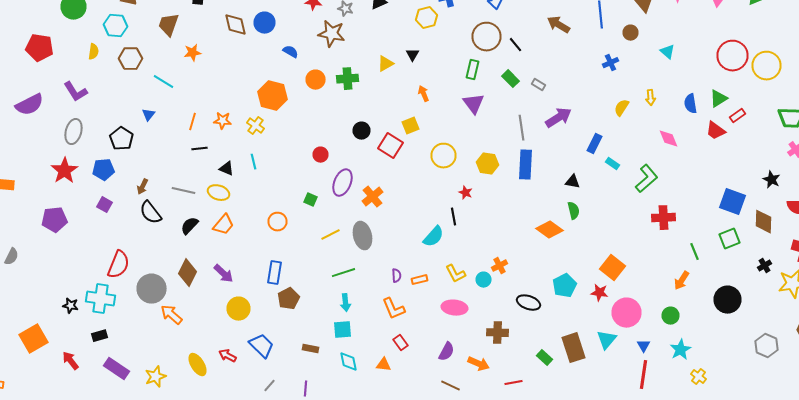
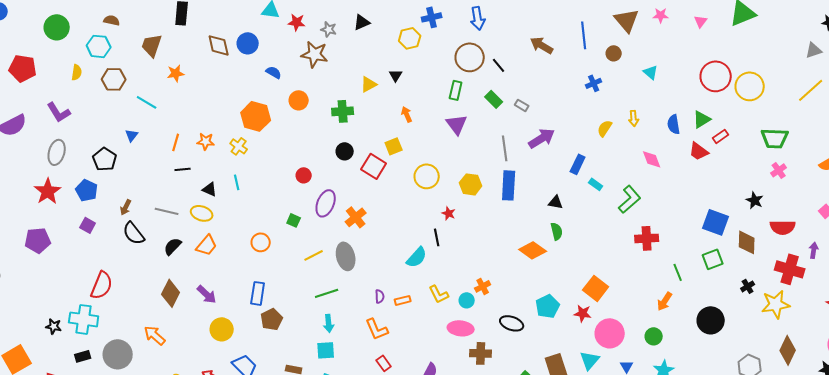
green cross: (348, 79) -> (343, 111), moved
blue pentagon: (104, 170) -> (87, 190), turned 30
gray circle: (152, 289) -> (118, 354), moved
pink ellipse: (454, 308) -> (461, 328), moved

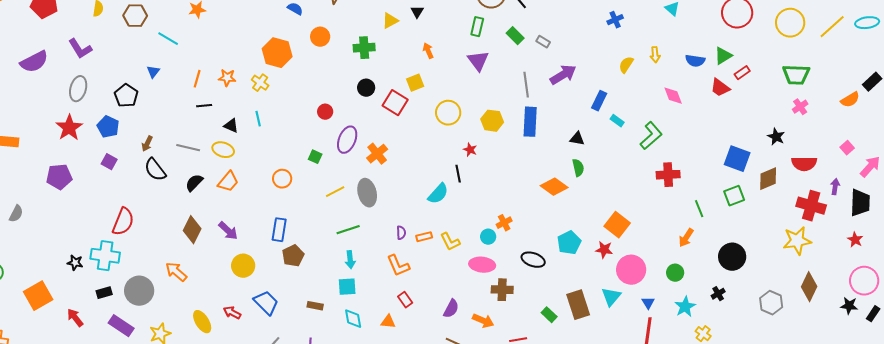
yellow circle: (750, 86) -> (790, 23), moved
blue semicircle: (674, 124) -> (695, 61), turned -72
brown diamond: (747, 242) -> (768, 179), turned 65
black cross: (748, 286) -> (718, 294), moved
yellow L-shape: (439, 294) -> (450, 242), moved

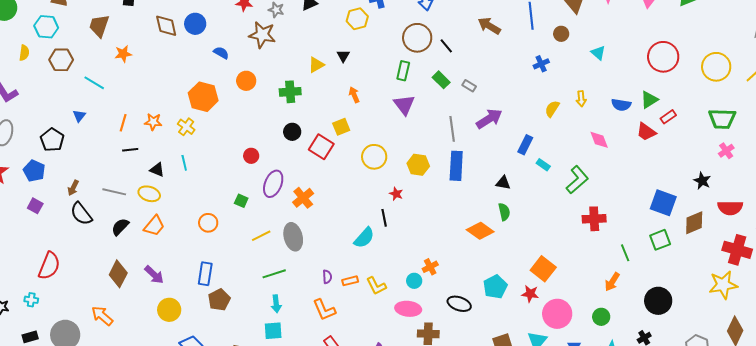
cyan cross: (105, 256) -> (31, 300), size x0.5

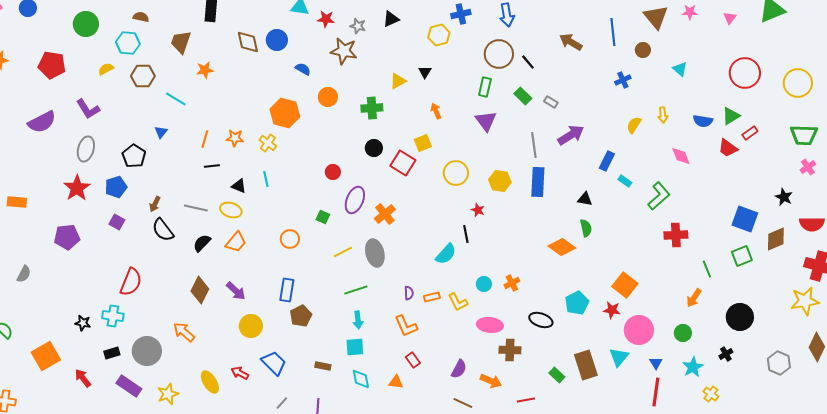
yellow semicircle: (24, 53) -> (106, 69), turned -126
blue pentagon: (34, 171) -> (116, 187), turned 30
cyan circle: (414, 281) -> (484, 284), moved
cyan cross: (31, 300) -> (113, 316), size x1.5

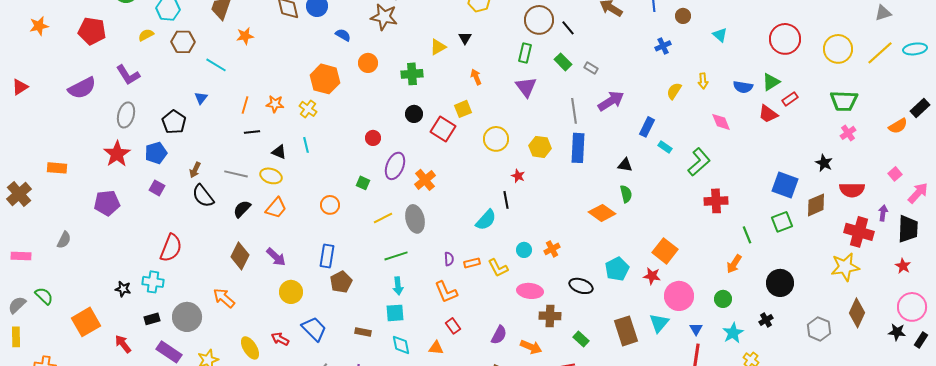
green rectangle: (557, 375) -> (581, 339), moved

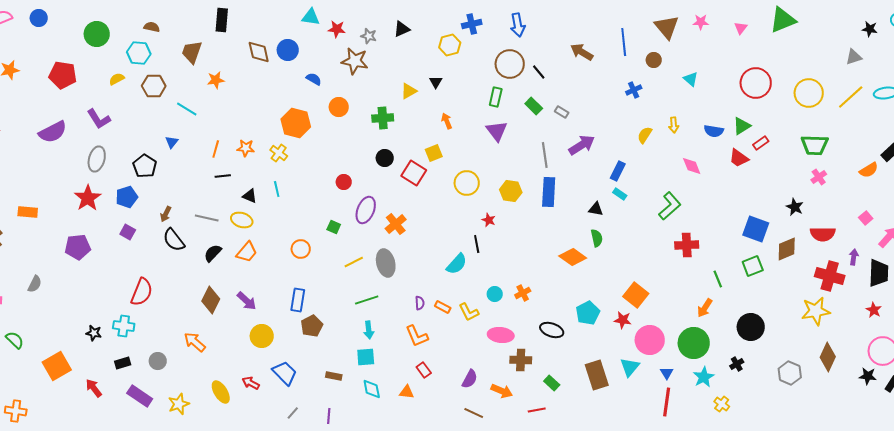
cyan rectangle: (665, 147) -> (620, 194), moved
orange rectangle: (472, 263) -> (443, 307), turned 42
green circle: (723, 299) -> (694, 343), size x1.8
gray circle: (187, 317) -> (158, 361), size x0.6

